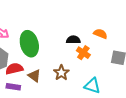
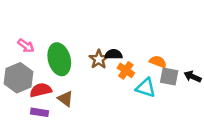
orange semicircle: (100, 34) -> (158, 62), moved
brown star: (61, 73) -> (99, 59), moved
cyan triangle: (92, 86) -> (146, 88), moved

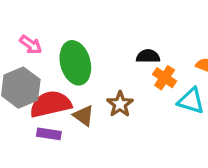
brown star: (99, 59) -> (120, 104), moved
red semicircle: (41, 90) -> (51, 104), size x1.4

